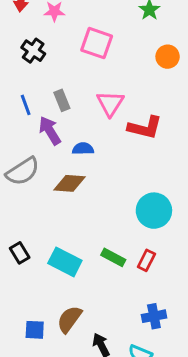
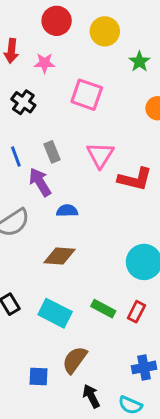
blue semicircle: (83, 149) -> (67, 211), moved
brown diamond: (69, 183) -> (60, 256), moved
brown semicircle: (69, 319) -> (75, 360), moved
blue square: (35, 330) -> (38, 377), moved

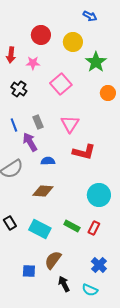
green star: (139, 62) -> (96, 62), size x1.5
pink square: (87, 95) -> (61, 84), turned 30
red L-shape: (135, 179) -> (84, 152), moved
blue cross: (144, 367) -> (99, 265), turned -35

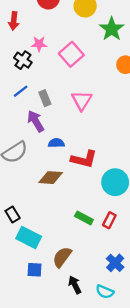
pink star: (33, 63) -> (39, 44), moved
blue line: (14, 125) -> (21, 91), moved, turned 72
red L-shape: (84, 152) -> (84, 159), moved
cyan rectangle: (40, 229) -> (29, 238), moved

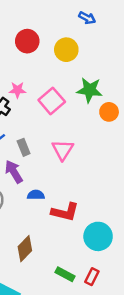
green star: (112, 29) -> (89, 90), moved, turned -30
brown diamond: (51, 178) -> (25, 249), moved, turned -50

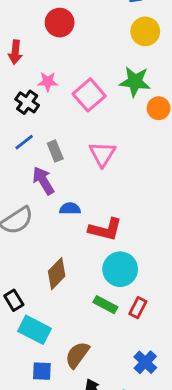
yellow circle: (66, 50) -> (145, 31), moved
cyan circle: (98, 236) -> (120, 269), moved

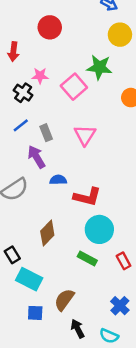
green star: (135, 82) -> (99, 67), moved
red rectangle: (138, 308) -> (124, 261), moved, turned -56

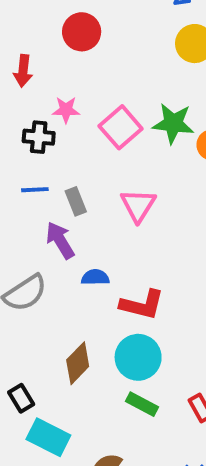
green star: (99, 67) -> (173, 123), moved
black cross: (23, 93) -> (39, 137), turned -30
blue line: (21, 125) -> (35, 190), turned 35
cyan circle: (99, 229) -> (138, 357), moved

